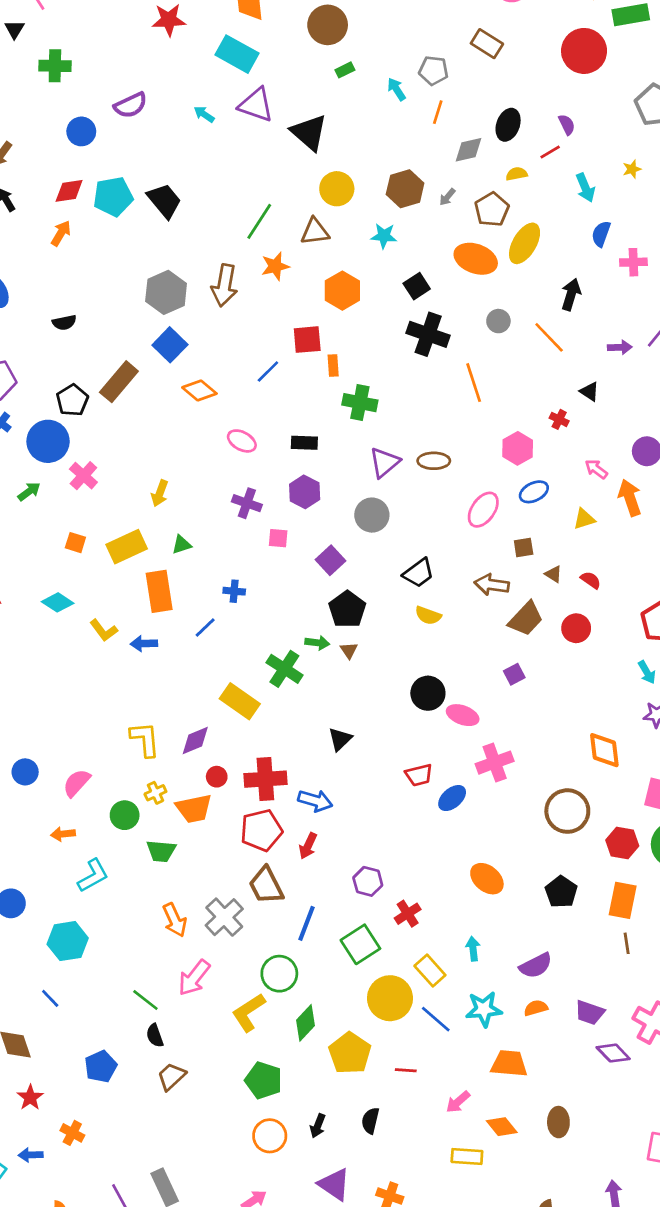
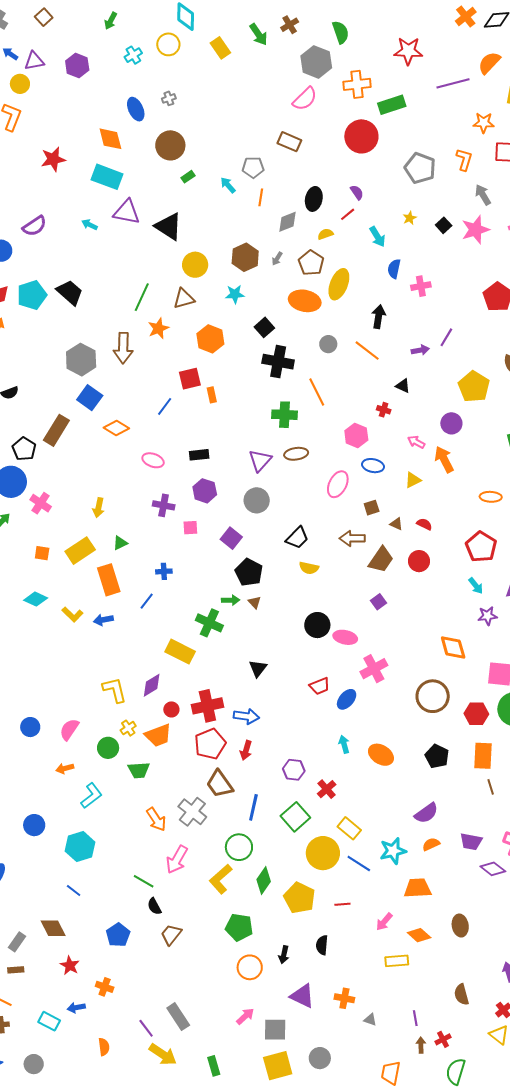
green cross: (360, 403) -> (285, 415), moved
blue ellipse: (534, 492) -> (373, 466), turned 45
cyan arrow: (473, 949) -> (344, 744), moved

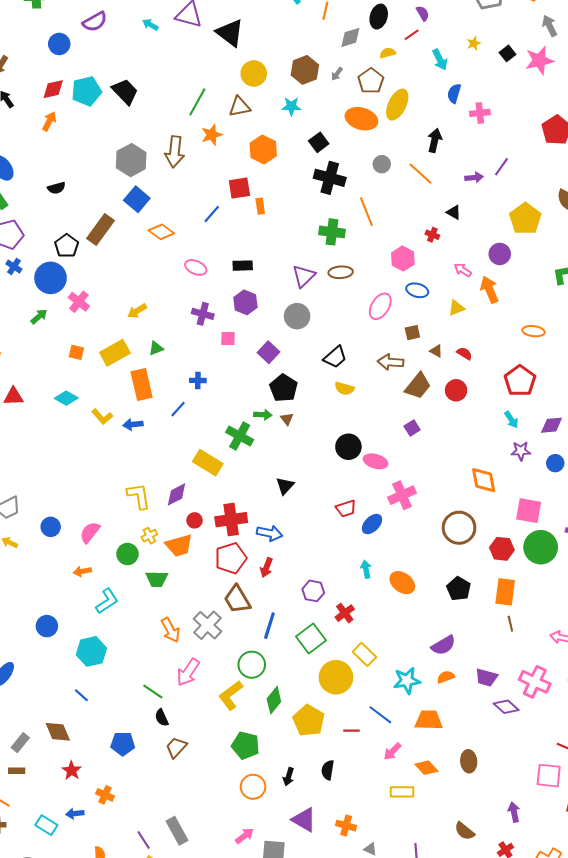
yellow arrow: (99, 508) -> (137, 311), turned 42
blue line: (359, 863) -> (380, 715), moved
blue pentagon: (118, 935) -> (123, 744), turned 30
brown semicircle: (461, 995) -> (465, 831), turned -40

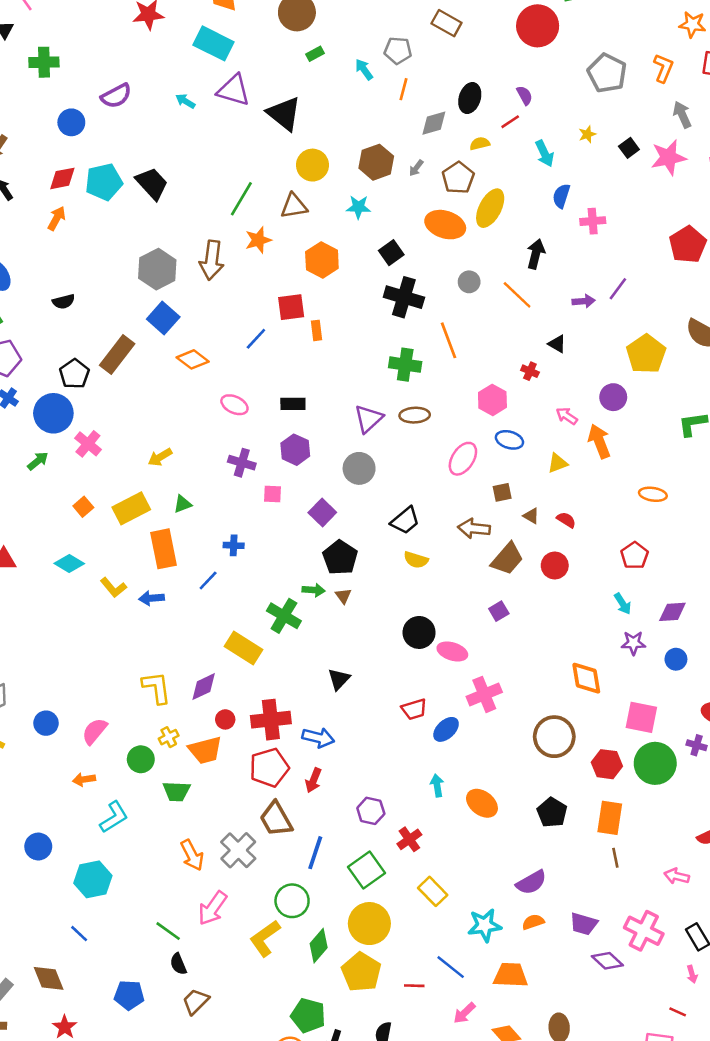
orange square: (76, 352) -> (83, 507), turned 35
red pentagon: (520, 381) -> (634, 556), size x0.7
yellow circle: (336, 677) -> (369, 924), moved
green pentagon: (246, 745) -> (308, 1016), moved

